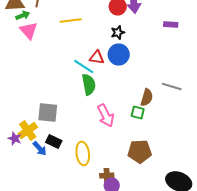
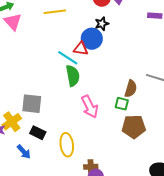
blue circle: (119, 54) -> (92, 39), moved
blue arrow: (40, 148) -> (24, 152), moved
brown pentagon: (140, 152) -> (134, 127), moved

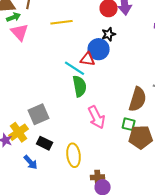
brown semicircle: (131, 89) -> (138, 99), size x1.4
gray square: (32, 104) -> (39, 114), turned -30
green square: (122, 104) -> (129, 124), moved

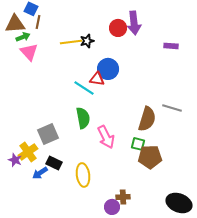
black star: (109, 34) -> (87, 41), moved
green semicircle: (80, 86) -> (83, 118), moved
blue arrow: (31, 162) -> (40, 173), moved, turned 98
brown cross: (98, 177) -> (123, 197), moved

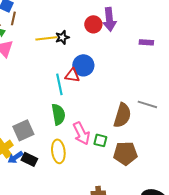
cyan line: (84, 88) -> (59, 84), turned 45
green square: (138, 144) -> (100, 140), moved
blue arrow: (40, 173) -> (15, 157), moved
yellow ellipse: (83, 175) -> (58, 151), moved

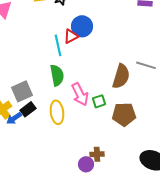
red triangle: (72, 75) -> (71, 36), turned -35
green square: (100, 140) -> (99, 101), turned -32
black rectangle: (29, 159) -> (28, 109), moved, turned -63

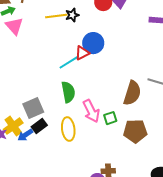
cyan line: (58, 45) -> (69, 62), turned 70

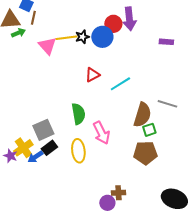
pink triangle: (14, 26) -> (47, 46), moved
blue circle: (93, 43) -> (102, 37), moved
cyan line: (69, 62) -> (120, 84), moved
green square: (110, 118) -> (149, 130), moved

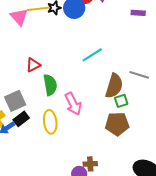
red triangle: (92, 75) -> (33, 65), moved

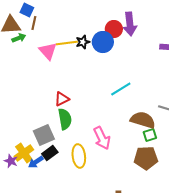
green semicircle: (50, 85) -> (65, 119), moved
brown semicircle: (114, 86) -> (143, 120), turned -90

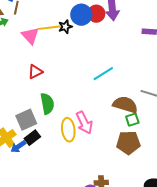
blue circle: (103, 42) -> (81, 15), moved
red triangle: (62, 99) -> (35, 72), moved
yellow ellipse: (79, 156) -> (68, 130), moved

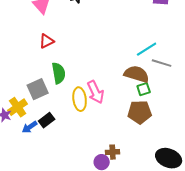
cyan line: (103, 74) -> (147, 49), moved
black rectangle: (32, 138) -> (47, 120), moved
blue arrow: (18, 147) -> (30, 127), moved

